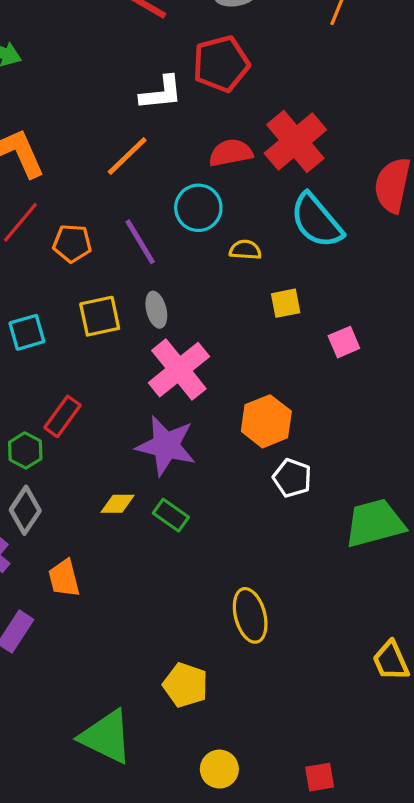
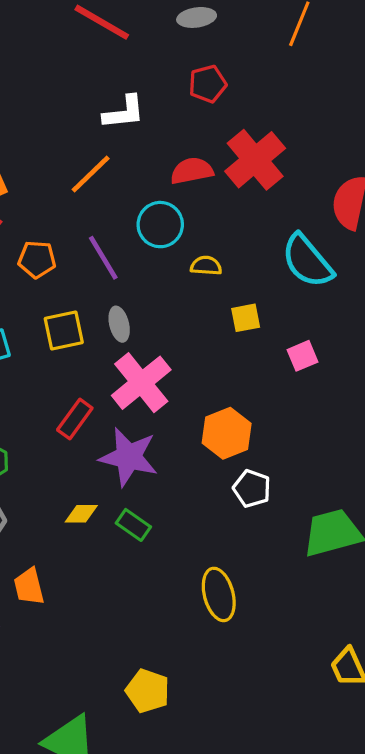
red pentagon: (221, 64) -> (208, 84), moved, size x0.7
cyan semicircle: (316, 221) -> (307, 261), moved
red rectangle: (62, 416) -> (75, 419), moved
yellow ellipse: (250, 615) -> (219, 594), moved

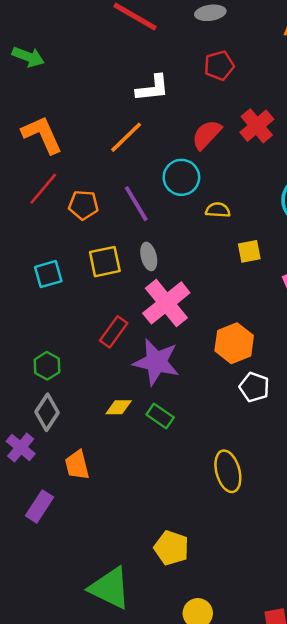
red cross: (255, 160) -> (257, 126), size x0.7
red semicircle: (192, 171) -> (207, 135), turned -36

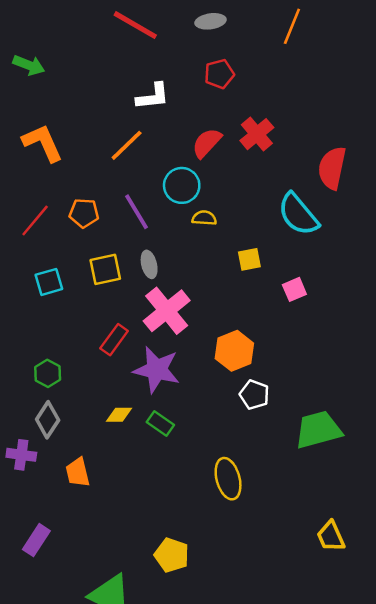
red line: (43, 189) -> (35, 221), moved
yellow semicircle: (218, 210) -> (204, 218), moved
purple cross: (21, 447) -> (21, 455), turned -32
purple rectangle: (39, 506) -> (36, 540), moved

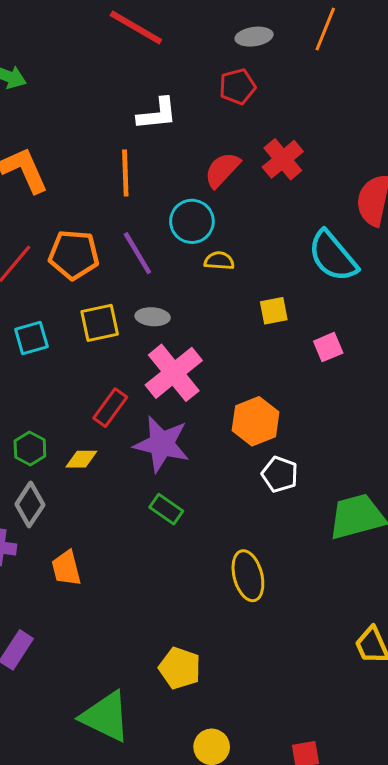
gray ellipse: (211, 21) -> (254, 37), moved
orange line: (127, 145) -> (125, 173), turned -48
orange pentagon: (84, 213) -> (74, 255), size x1.4
gray ellipse: (149, 264) -> (153, 317), turned -72
yellow diamond: (119, 415) -> (81, 459), moved

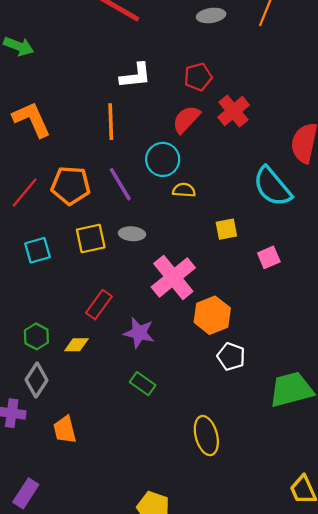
red pentagon: (237, 87) -> (198, 77), moved
pink cross: (174, 373) -> (173, 277), moved
purple star: (162, 444) -> (139, 333), size x0.7

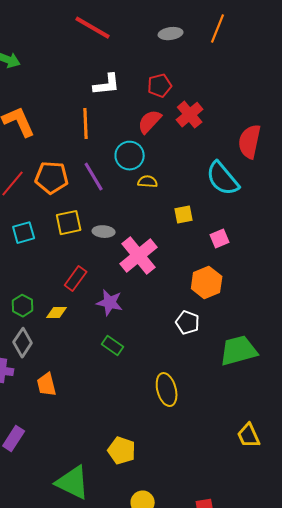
gray ellipse: (132, 234) -> (104, 232), moved
orange hexagon: (212, 315) -> (207, 283), moved

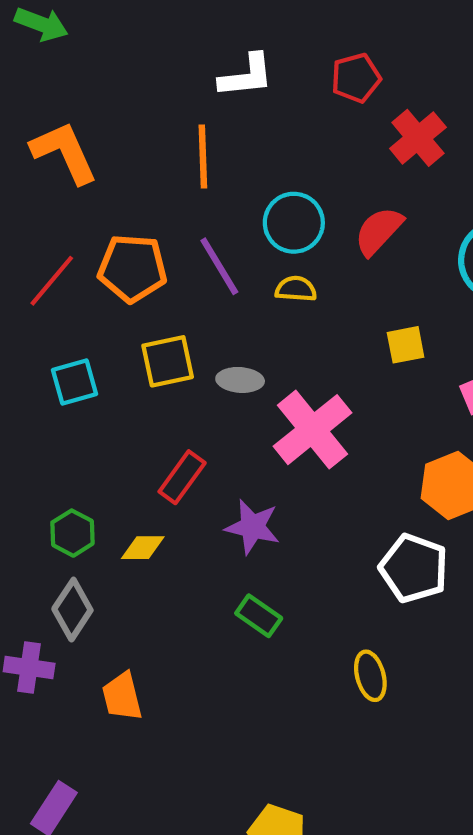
red semicircle: (150, 122) -> (379, 231), moved
yellow semicircle: (148, 182) -> (296, 289), moved
white pentagon: (188, 323) -> (414, 568), size x1.4
yellow ellipse: (167, 390) -> (370, 676), moved, size x0.7

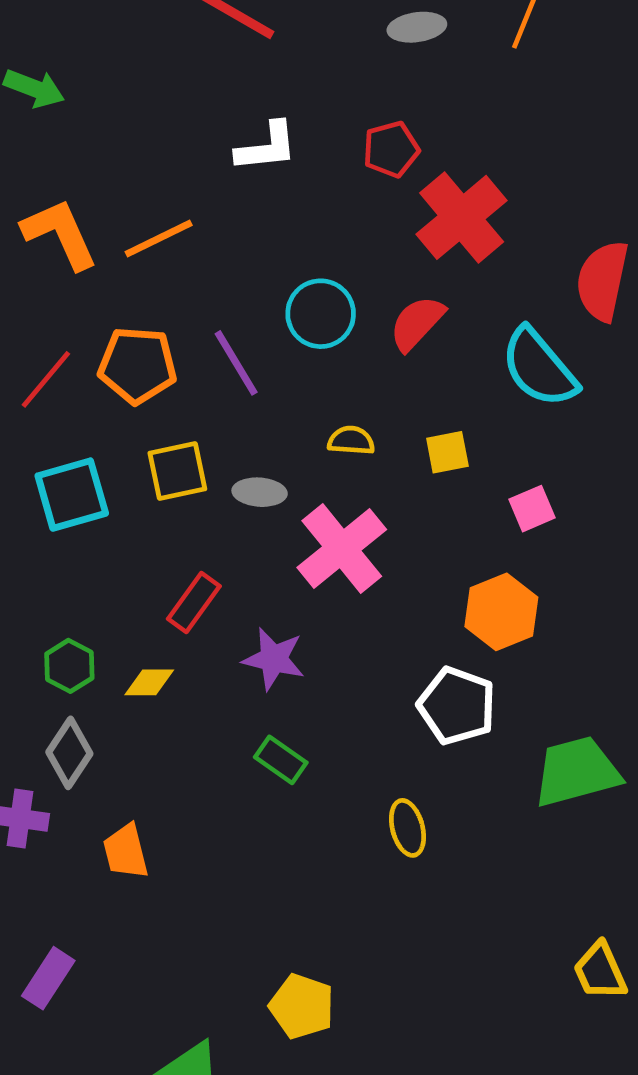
red cross: (418, 138) -> (462, 217), size x1.4
orange line: (203, 157) -> (159, 239), moved, turned 66
yellow semicircle: (296, 289) -> (351, 440), moved
cyan square: (75, 382) -> (72, 494), size x1.4

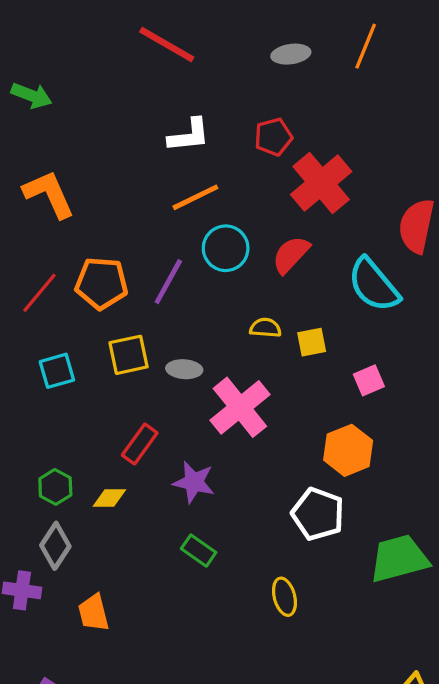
orange line: (159, 239) -> (195, 197), moved
purple line: (236, 363) -> (168, 282), turned 60
yellow semicircle: (351, 440) -> (265, 328), moved
cyan square: (72, 494) -> (57, 371), size x0.7

